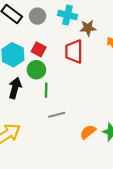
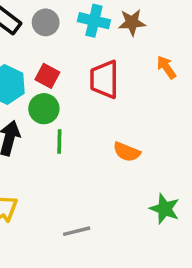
brown star: (88, 28) -> (132, 22), moved
gray line: (57, 115) -> (77, 231), moved
orange semicircle: (88, 132) -> (127, 152), moved, turned -119

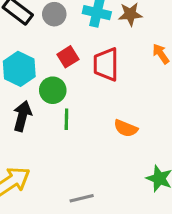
red square: (47, 76) -> (68, 57), moved, turned 30

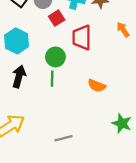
red square: (68, 57) -> (57, 18), moved
green circle: (53, 90) -> (55, 57), moved

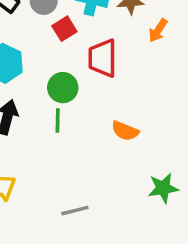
orange arrow: (123, 30) -> (158, 30), moved, turned -112
green star: (122, 123) -> (163, 188), turned -30

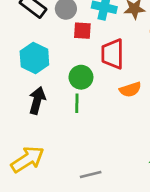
red square: (64, 29) -> (82, 31), turned 36
orange semicircle: (125, 131) -> (130, 90), moved, turned -40

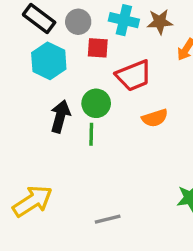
red trapezoid: (113, 54) -> (134, 76), turned -112
cyan hexagon: (34, 58) -> (49, 61), moved
black arrow: (37, 100) -> (60, 116), moved

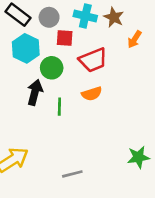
brown star: (160, 22) -> (114, 17), turned 30
green circle: (96, 103) -> (52, 68), moved
orange semicircle: (155, 118) -> (92, 94), moved

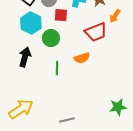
red trapezoid: (93, 60) -> (96, 32), moved
black arrow: (35, 92) -> (25, 57), moved

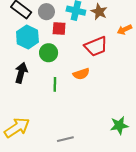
orange arrow: (115, 16) -> (124, 30), moved, turned 32

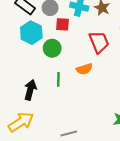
red trapezoid: (96, 46) -> (99, 42), turned -90
black arrow: (21, 73) -> (30, 90), moved

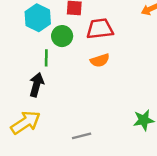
red trapezoid: (99, 42) -> (100, 29), moved, turned -75
green line: (58, 79) -> (46, 58), moved

